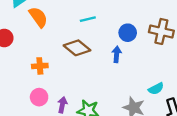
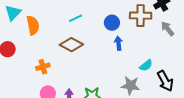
orange semicircle: (38, 17) -> (33, 25), turned 36
blue arrow: (117, 54) -> (118, 43), moved

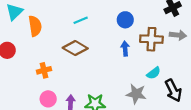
brown cross: (141, 16) -> (151, 39), moved
blue circle: (112, 23) -> (125, 20), moved
gray arrow: (168, 29) -> (178, 35), turned 133

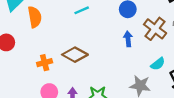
brown cross: (151, 39) -> (155, 29), turned 35
brown diamond: (75, 48) -> (75, 55), moved

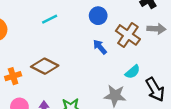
blue arrow: (128, 39) -> (100, 47), turned -32

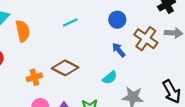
cyan semicircle: (133, 72) -> (110, 78), moved

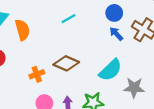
blue arrow: (119, 50) -> (116, 34), moved
cyan semicircle: (110, 78) -> (110, 70), size x1.6

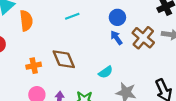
brown diamond: (66, 63) -> (64, 59), turned 35
cyan semicircle: (110, 70) -> (106, 72), size x0.6

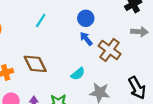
cyan line: (72, 16) -> (41, 20), turned -32
brown cross: (143, 38) -> (110, 50), moved

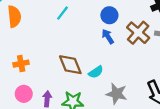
brown cross: (110, 50) -> (138, 33), moved
brown diamond: (35, 64) -> (70, 65), moved

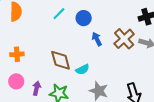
blue circle: (109, 15) -> (84, 18), moved

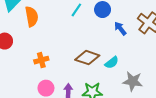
brown diamond: (61, 60) -> (87, 58), turned -45

